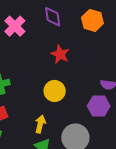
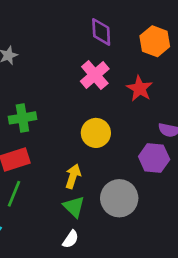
pink cross: (15, 26) -> (95, 75), moved
red star: (60, 54) -> (140, 89), moved

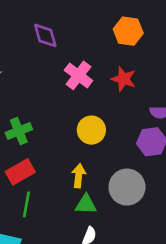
purple diamond: (101, 32) -> (45, 35), moved
green triangle: (74, 207) -> (86, 204), turned -30

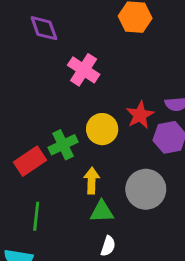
red star: (124, 79) -> (140, 115), moved, turned 30
green cross: (19, 131) -> (63, 145), moved
red rectangle: (20, 172) -> (30, 161), moved

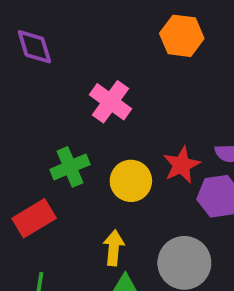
purple diamond: (44, 28) -> (34, 47), moved
green cross: (63, 145) -> (70, 167), moved

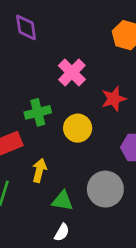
red star: (182, 165) -> (114, 99), moved
yellow arrow: (114, 248) -> (39, 170), moved

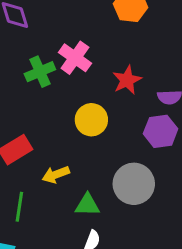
green cross: (38, 112) -> (40, 72), moved
yellow arrow: (39, 170) -> (56, 175), turned -115

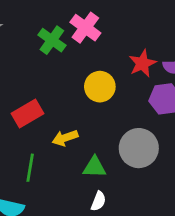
green cross: (40, 72) -> (52, 40), turned -32
red star: (127, 80) -> (142, 63), moved

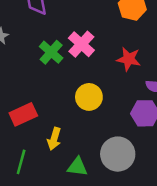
red star: (142, 63) -> (129, 59), moved, turned 30
yellow arrow: (65, 138) -> (54, 139), turned -60

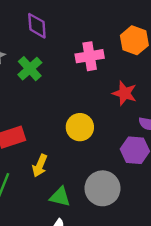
pink cross: (81, 44) -> (90, 56), moved, turned 32
green cross: (51, 52) -> (30, 69), moved

